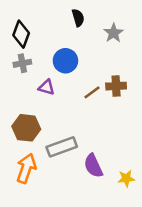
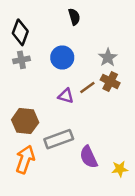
gray star: (114, 33) -> (108, 57), moved
brown cross: (116, 86) -> (110, 81), turned 30
purple triangle: (46, 87) -> (66, 96), moved

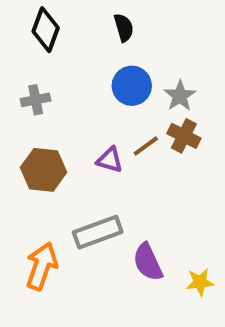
black diamond: (20, 32) -> (46, 30), moved
blue circle: (62, 57) -> (132, 86), moved
brown hexagon: (25, 121) -> (44, 170), moved

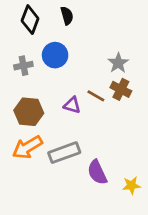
black semicircle: (124, 28) -> (67, 16), moved
blue circle: (132, 86) -> (55, 55), moved
brown line: (146, 146) -> (96, 96), turned 66
orange arrow: (42, 266) -> (27, 147), moved, turned -140

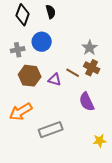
brown hexagon: (29, 112) -> (30, 76), moved
gray rectangle: (64, 153) -> (51, 130), moved
purple semicircle: (97, 172) -> (87, 102), moved

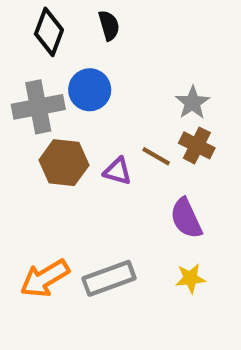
gray cross: (18, 50) -> (38, 107), size x1.6
orange arrow: (21, 112) -> (45, 278), moved
yellow star: (100, 141) -> (190, 278), moved

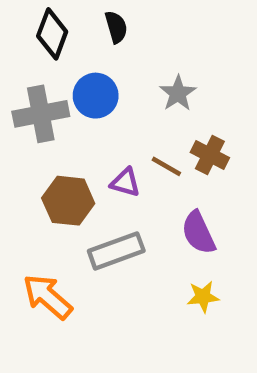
gray star: (193, 103) -> (178, 93), moved
brown hexagon: (64, 163) -> (68, 201), moved
orange arrow: (45, 278) -> (48, 297), turned 72
gray rectangle: (109, 278) -> (116, 251), moved

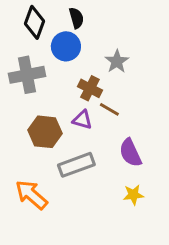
blue circle: (96, 96) -> (66, 46), moved
brown cross: (210, 155) -> (90, 88), moved

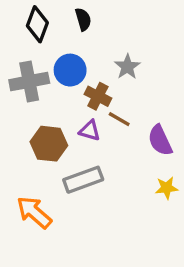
blue circle: (66, 46) -> (70, 70), moved
purple semicircle: (130, 153) -> (160, 140), moved
yellow star: (133, 195) -> (167, 188), moved

